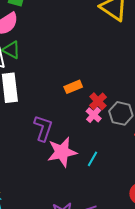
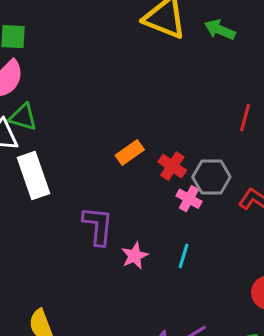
pink cross: (94, 115) -> (189, 199), moved
pink star: (62, 152) -> (135, 256), size x0.6

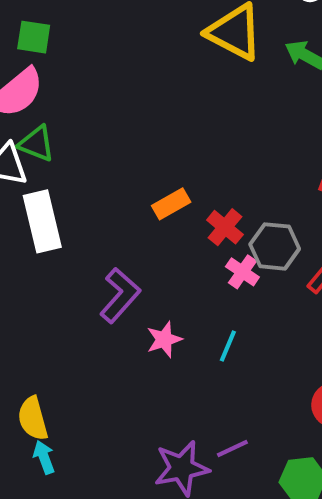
purple L-shape: (98, 226) -> (120, 295), turned 30

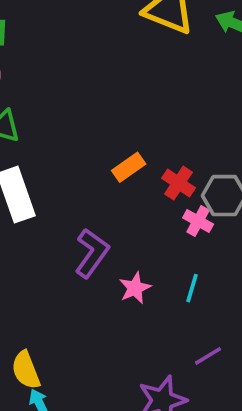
purple line: (232, 448) -> (208, 356), moved

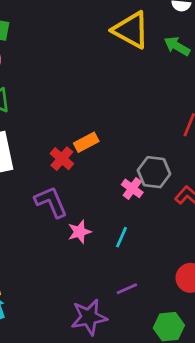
red cross: (179, 183) -> (62, 159), moved
purple L-shape: (92, 253) -> (51, 202), turned -66

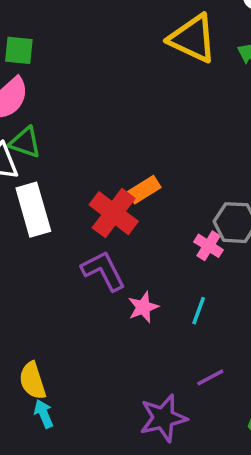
red cross: (62, 159) -> (114, 213), size x1.5

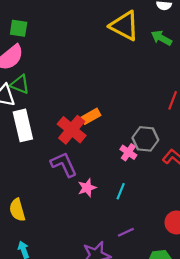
yellow semicircle: (32, 381) -> (17, 210), moved

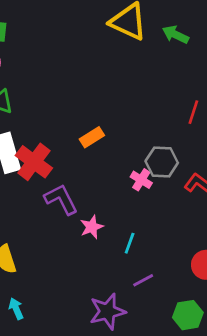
red cross: (72, 130) -> (34, 162), moved
cyan line: (121, 191) -> (130, 243), moved

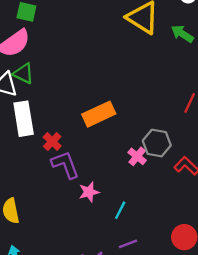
orange rectangle: (92, 137) -> (99, 114), size x1.5
red cross: (34, 162) -> (52, 141), moved, size x0.6

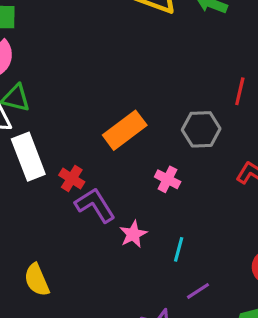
gray hexagon: (157, 143) -> (201, 129), moved
pink cross: (137, 156) -> (168, 179), moved

